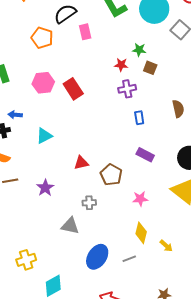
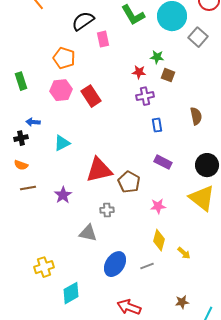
orange pentagon: (42, 38) -> (64, 58), moved
red triangle: (81, 163) -> (99, 170), size x1.8

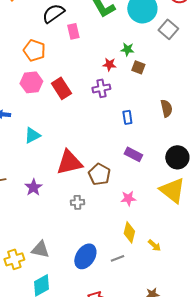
purple cross: (145, 96) -> (101, 88), moved
gray triangle: (88, 233) -> (40, 249), moved

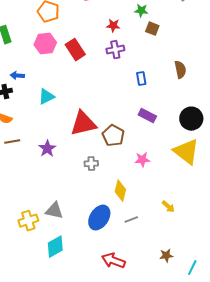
red star: (109, 64) -> (113, 26), moved
yellow diamond: (129, 232) -> (120, 191), moved

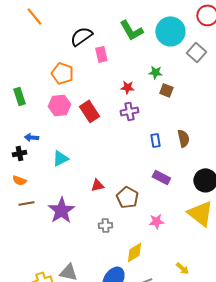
brown semicircle: (180, 70) -> (183, 138), moved
red triangle: (83, 124) -> (97, 185), size x0.5
purple star: (47, 149) -> (61, 210), size x1.5
yellow diamond: (120, 191) -> (134, 252), turned 45

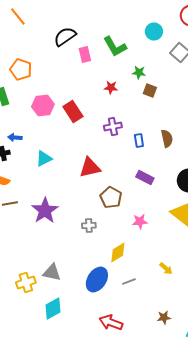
green L-shape: (131, 30) -> (115, 46), moved
cyan circle: (170, 31) -> (154, 32), size x0.6
orange pentagon: (62, 73) -> (21, 70), moved
purple cross: (129, 111) -> (113, 126), moved
red triangle: (97, 185) -> (90, 168), moved, size x1.6

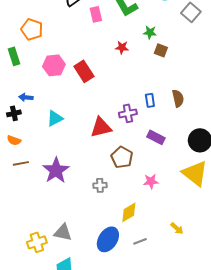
purple cross: (113, 126) -> (128, 113), moved

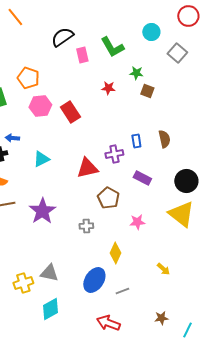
orange pentagon: (32, 29) -> (28, 78), moved
yellow diamond: (129, 212) -> (115, 253), turned -35
gray line: (140, 241) -> (122, 291), moved

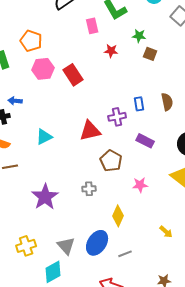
pink rectangle: (82, 55) -> (92, 26), moved
cyan triangle: (41, 159) -> (44, 137), moved
purple star: (42, 211) -> (45, 197), moved
gray triangle: (49, 273) -> (66, 246), moved, turned 36

